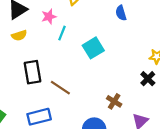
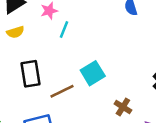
cyan square: (93, 48) -> (93, 73), moved
brown line: (60, 88) -> (62, 91), turned -60

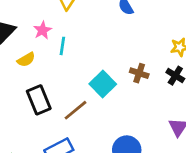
yellow semicircle: (15, 32) -> (26, 60), moved
brown cross: (123, 107) -> (139, 73), moved

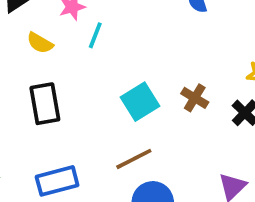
yellow semicircle: (26, 60) -> (40, 43), turned 48
brown line: (76, 110) -> (134, 159), moved

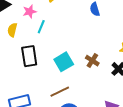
yellow semicircle: (40, 43) -> (12, 30), turned 72
black rectangle: (45, 104) -> (29, 56), moved

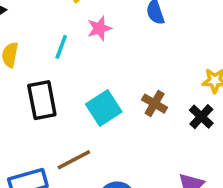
pink star: (30, 12) -> (99, 28), moved
brown line: (60, 92) -> (74, 160), moved

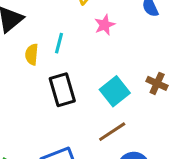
cyan line: (61, 47) -> (59, 43), moved
brown line: (74, 160) -> (112, 132), moved

